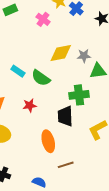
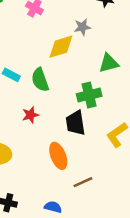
gray star: (84, 56) -> (82, 27), moved
green semicircle: (41, 78) -> (40, 80), turned 42

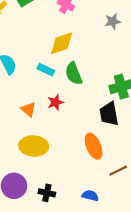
yellow diamond: (61, 47) -> (62, 43), moved
red star: (30, 115) -> (55, 102), moved

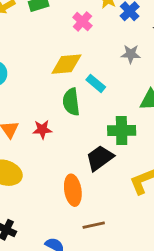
cyan rectangle: (46, 70) -> (96, 83), moved
black trapezoid: (109, 114) -> (100, 158), turned 50

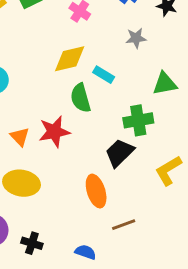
red star: (42, 129) -> (54, 132), size x1.5

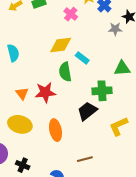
gray star: (136, 38) -> (115, 29), moved
orange ellipse: (96, 191) -> (55, 130), moved

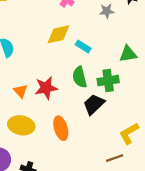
gray star: (115, 29) -> (107, 11), moved
green semicircle: (65, 72) -> (80, 77), moved
yellow L-shape: (119, 126) -> (129, 133), moved
brown line: (85, 159) -> (115, 158), moved

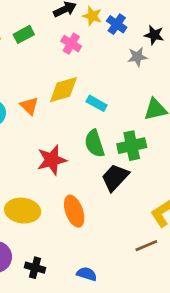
gray star: (107, 11) -> (137, 57), moved
orange triangle: (21, 91) -> (29, 106), moved

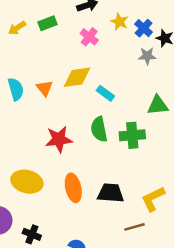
yellow star: (92, 16) -> (119, 22), moved
blue cross: (117, 24) -> (144, 28), moved
black trapezoid: (115, 177) -> (111, 193), moved, turned 44

